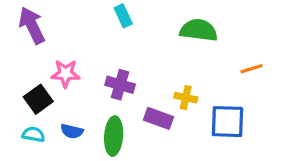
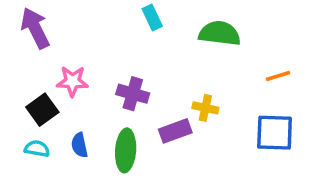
cyan rectangle: (123, 16) -> (152, 17), moved
purple rectangle: (158, 118) -> (175, 131), turned -40
blue square: (227, 122) -> (275, 133), moved
blue semicircle: (72, 131) -> (80, 145), turned 65

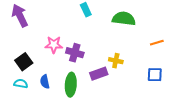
pink star: (72, 81) -> (54, 45), moved
blue square: (275, 133) -> (155, 75), size x0.7

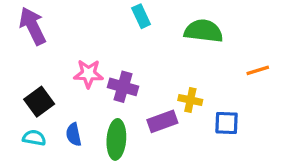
blue square: (155, 75) -> (227, 123), moved

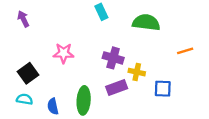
purple arrow: (33, 26) -> (23, 19), size x0.6
purple cross: (123, 87) -> (113, 58), moved
blue semicircle: (74, 135) -> (53, 106), moved

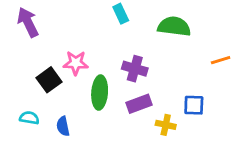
purple arrow: (23, 19) -> (28, 22), size x1.5
yellow cross: (137, 72) -> (166, 125), moved
black square: (28, 73) -> (49, 80), moved
green ellipse: (84, 100) -> (100, 92), moved

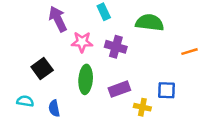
purple arrow: (28, 22) -> (58, 19), moved
pink star: (76, 63) -> (82, 42), moved
purple cross: (135, 69) -> (116, 47), moved

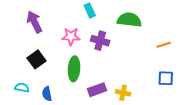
purple arrow: (58, 19) -> (34, 22), moved
purple rectangle: (119, 89) -> (97, 90), moved
blue square: (167, 90) -> (166, 78), moved

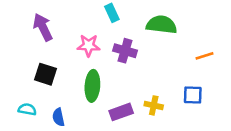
black square: (36, 59) -> (45, 74), turned -36
blue square: (166, 78) -> (193, 95), moved
yellow cross: (123, 93) -> (154, 105), moved

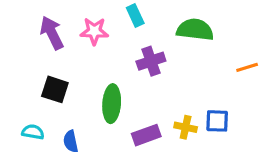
pink star: (88, 45) -> (94, 31), moved
purple cross: (125, 51) -> (151, 61), turned -35
blue square: (193, 95) -> (217, 121), moved

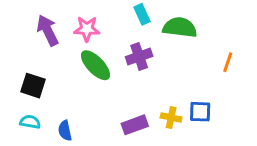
cyan rectangle: (135, 15) -> (142, 14), moved
orange line: (247, 67) -> (228, 62), turned -54
black square: (55, 89) -> (33, 86), moved
green ellipse: (112, 104) -> (96, 65), moved, turned -48

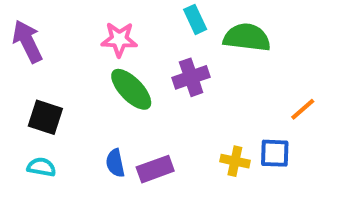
purple arrow: (48, 30) -> (27, 41), moved
orange line: (228, 62) -> (303, 109), moved, turned 30
purple rectangle: (135, 125) -> (155, 169), moved
blue semicircle: (65, 131) -> (115, 163), moved

